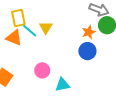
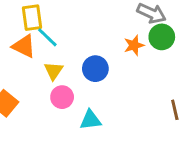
yellow triangle: (46, 28) -> (54, 71), moved
blue circle: (87, 51) -> (95, 69), moved

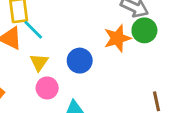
orange star: (134, 45) -> (117, 38), size x1.4

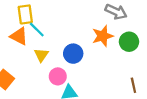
green circle: (144, 30) -> (129, 42), moved
pink circle: (47, 88) -> (58, 76), moved

